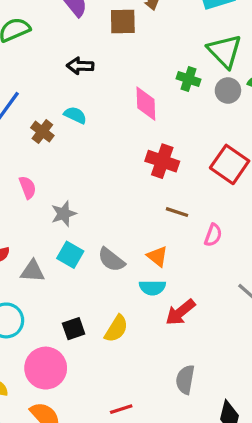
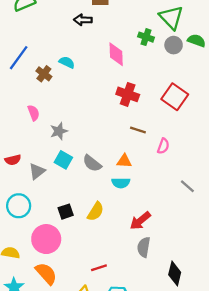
black arrow: (80, 66) -> (83, 20), moved
orange triangle: (157, 256) -> (124, 161), turned -35
gray triangle: (32, 271) -> (37, 171), turned -42
red arrow: (180, 312) -> (140, 221), moved

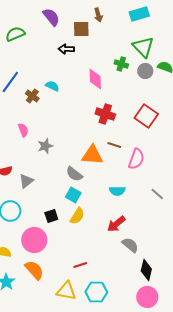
pink semicircle: (163, 146) -> (136, 159), size x1.5
cyan square: (63, 160) -> (73, 195), moved
orange triangle: (124, 161) -> (92, 155), moved, size x1.6
cyan semicircle: (121, 183) -> (117, 191), moved
gray semicircle: (144, 247) -> (130, 245), moved, turned 120

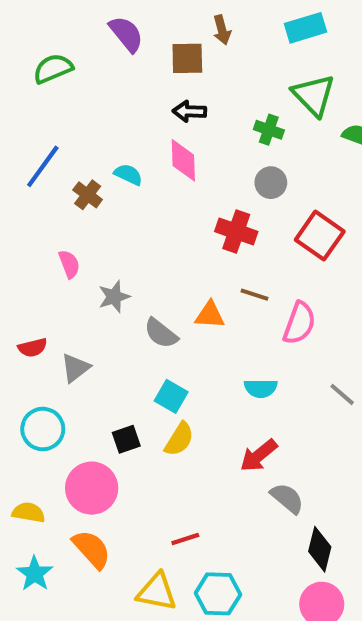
black arrow: (66, 49) -> (189, 111), moved
gray circle: (145, 71) -> (271, 183), moved
pink diamond: (95, 79) -> (183, 160), moved
orange triangle: (92, 155) -> (210, 315), size x0.7
gray semicircle: (74, 174) -> (161, 333), moved

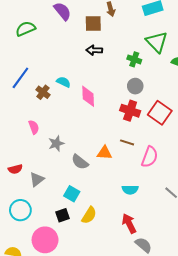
pink diamond: (183, 160) -> (88, 96), moved
red cross: (236, 231) -> (130, 111), moved
cyan square: (171, 396) -> (72, 194), moved
red arrow: (259, 455) -> (129, 223), turned 102

